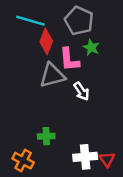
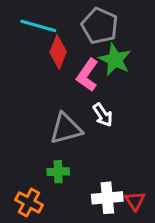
green star: (91, 47) -> (115, 60), size x1.5
pink L-shape: (69, 60) -> (87, 75), turned 40
gray triangle: (52, 75) -> (66, 129), moved

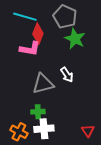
pink L-shape: (87, 75) -> (30, 49), moved, turned -115
white cross: (107, 198) -> (44, 129), moved

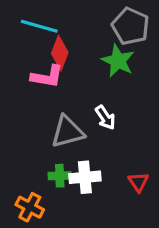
gray pentagon: (65, 17) -> (131, 26), moved
white cross: (44, 129) -> (85, 177), moved
red triangle: (88, 131) -> (138, 182), moved

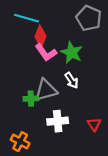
green star: (118, 61) -> (72, 52), moved
pink L-shape: (47, 77) -> (46, 52), moved, turned 45
green cross: (60, 176) -> (31, 99), moved

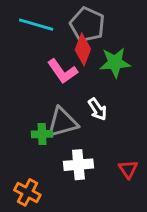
gray pentagon: (89, 18) -> (87, 25), moved
red diamond: (41, 36) -> (83, 49), moved
green star: (72, 52) -> (115, 63), moved, turned -30

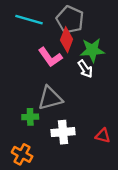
white arrow: (97, 109) -> (85, 69), moved
green cross: (42, 134) -> (30, 117), moved
red triangle: (128, 169) -> (103, 136), turned -42

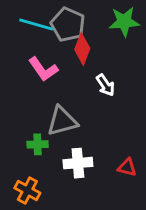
gray pentagon: (70, 20) -> (68, 24), moved
green star: (92, 50) -> (124, 22), moved
pink L-shape: (50, 57) -> (43, 69), moved

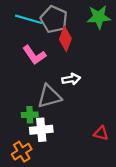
white arrow: (105, 85) -> (71, 79), moved, turned -66
white cross: (78, 163) -> (41, 130), moved
orange cross: (27, 190) -> (22, 152), turned 30

